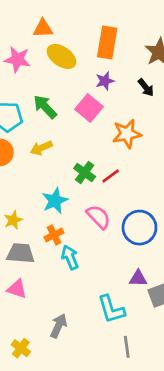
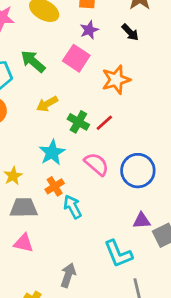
yellow arrow: (41, 148) -> (47, 104), moved

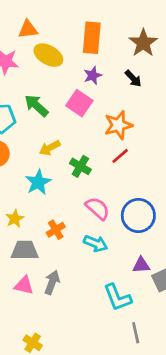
red line: (104, 123) -> (120, 156), moved
cyan star: (52, 153) -> (38, 182), moved
cyan arrow: (73, 207) -> (96, 244), moved, turned 140
gray arrow: (68, 275) -> (52, 282), moved

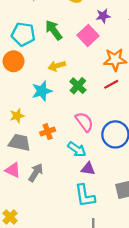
purple triangle: (141, 265) -> (88, 169), moved

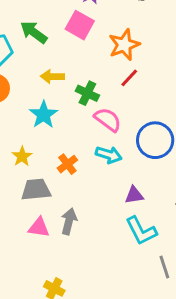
yellow arrow: (57, 66) -> (52, 77), turned 35
pink semicircle: (84, 122) -> (108, 120), moved
cyan arrow: (77, 149) -> (109, 155), moved

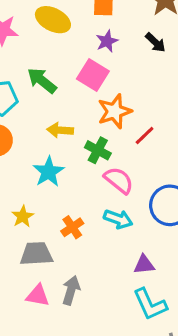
orange star: (124, 45) -> (115, 111), moved

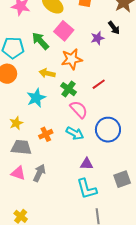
purple star: (107, 41) -> (97, 38), moved
pink square: (93, 75) -> (64, 31), moved
orange star: (115, 111) -> (72, 59), moved

